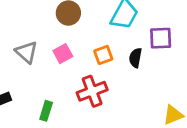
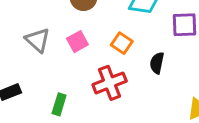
orange square: (103, 55) -> (122, 43), turned -36
black semicircle: (135, 58) -> (157, 63), moved

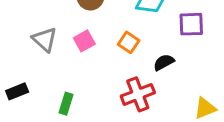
black semicircle: (157, 63) -> (164, 62), turned 50
red cross: (110, 83) -> (138, 94), moved

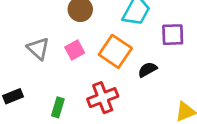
orange square: (129, 42) -> (115, 51), size x1.6
red cross: (138, 94) -> (103, 98), moved

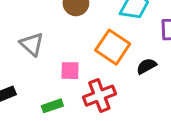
pink square: (75, 50) -> (70, 71), moved, turned 30
green rectangle: (58, 107) -> (52, 106), turned 54

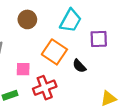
black semicircle: (146, 66) -> (79, 66), turned -104

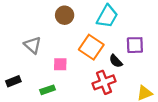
purple square: (99, 39) -> (135, 45), moved
red cross: (45, 88) -> (104, 82), moved

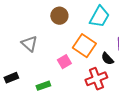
pink square: (60, 64) -> (64, 62), moved, turned -32

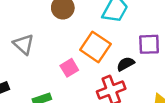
black semicircle: (107, 59) -> (126, 64), turned 104

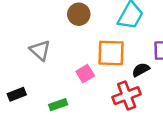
orange square: (95, 47) -> (111, 53), turned -32

